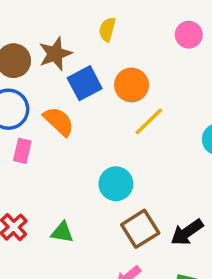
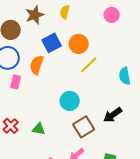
brown star: (55, 54) -> (35, 15), moved
orange semicircle: (59, 121) -> (37, 65), turned -114
black arrow: (187, 232) -> (113, 115), moved

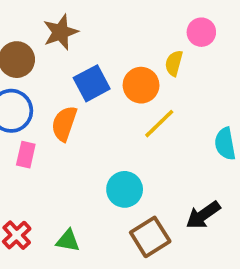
yellow semicircle: (65, 12) -> (174, 63), moved

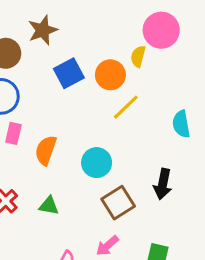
pink circle: (201, 32) -> (161, 30), size x1.5
orange semicircle: (64, 124) -> (46, 150), moved
black arrow: (203, 215) -> (163, 184), turned -44

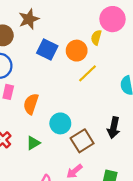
blue square: (69, 73) -> (47, 49), turned -36
cyan circle: (97, 163) -> (60, 123), moved
green triangle: (49, 206) -> (33, 143), turned -40

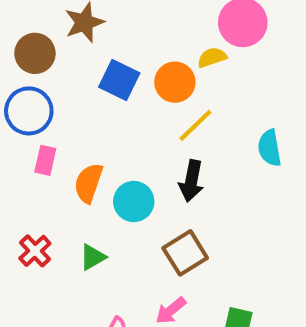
yellow semicircle: (96, 38) -> (212, 57), turned 56
cyan circle: (60, 123) -> (134, 201), moved
black arrow: (114, 128) -> (191, 181), moved

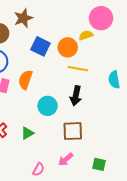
yellow line: (195, 125) -> (78, 69), turned 54
orange semicircle: (88, 183) -> (25, 80), moved
brown square: (185, 253) -> (73, 131), turned 30

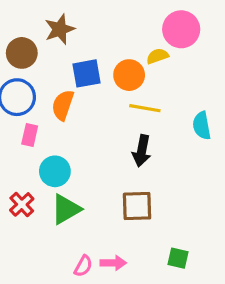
blue square: (40, 46) -> (86, 73), turned -36
orange semicircle: (25, 80) -> (63, 105), moved
cyan circle: (48, 106) -> (55, 171), moved
green triangle: (27, 133) -> (66, 209), size x1.5
pink arrow: (66, 159) -> (113, 263), moved, turned -140

